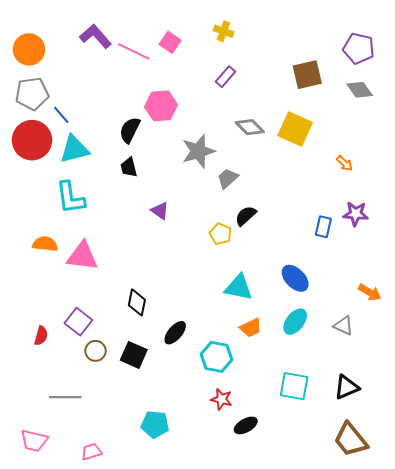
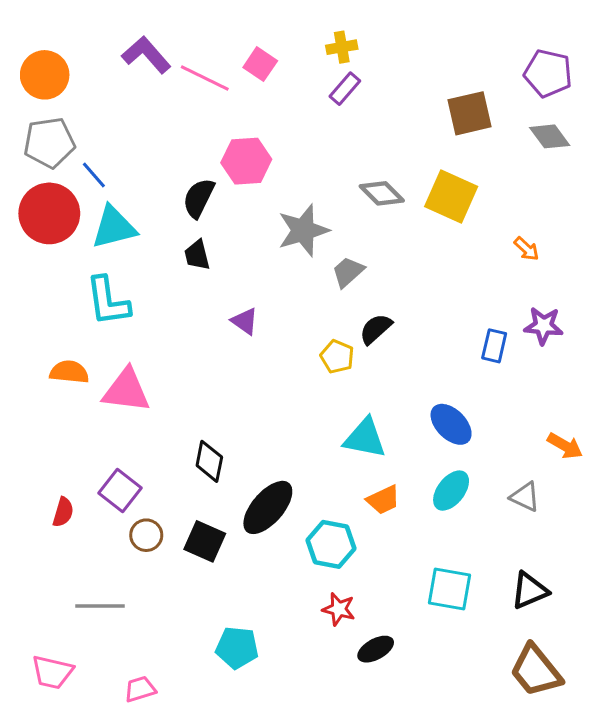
yellow cross: (224, 31) -> (342, 47), turned -30
purple rectangle: (226, 77) -> (345, 89), moved
black ellipse: (175, 333) -> (268, 507), size x1.5

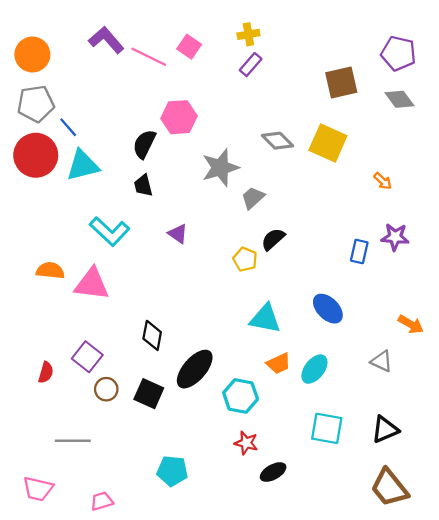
cyan L-shape: (108, 301) -> (110, 231), moved, turned -39
cyan ellipse: (451, 491) -> (314, 369), moved

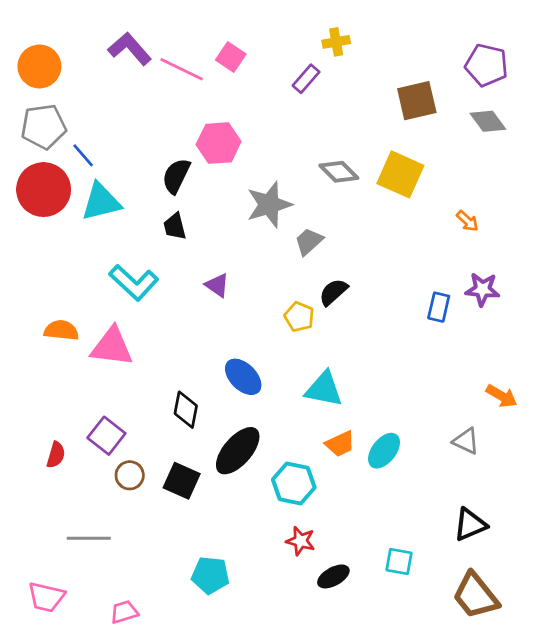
yellow cross: (248, 34) -> (336, 42), moved
blue ellipse: (328, 309) -> (243, 377), moved
cyan square: (327, 428) -> (399, 561), moved, size x0.7

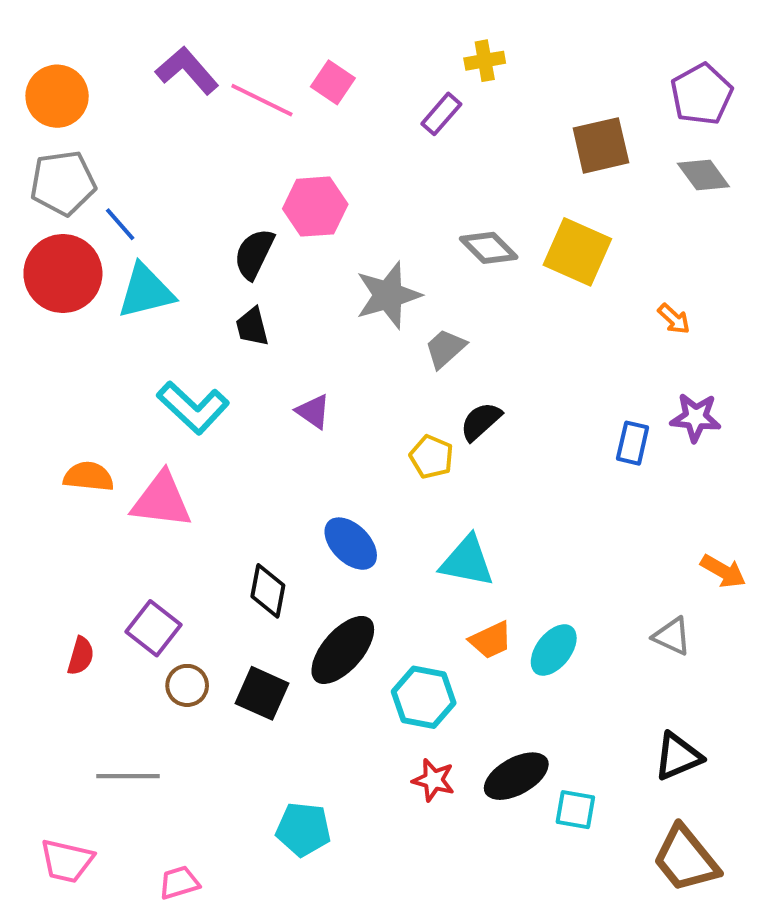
purple pentagon: (487, 65) -> (702, 94), turned 30
black ellipse: (333, 576) -> (516, 776), moved, size x1.4

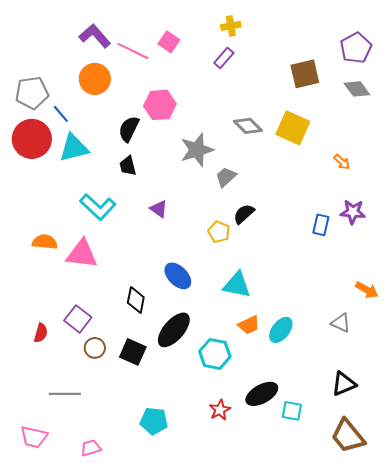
yellow cross: (485, 61) -> (231, 26), moved
orange circle: (57, 96) -> (95, 79), moved
red star: (433, 780) -> (220, 410), moved, turned 30

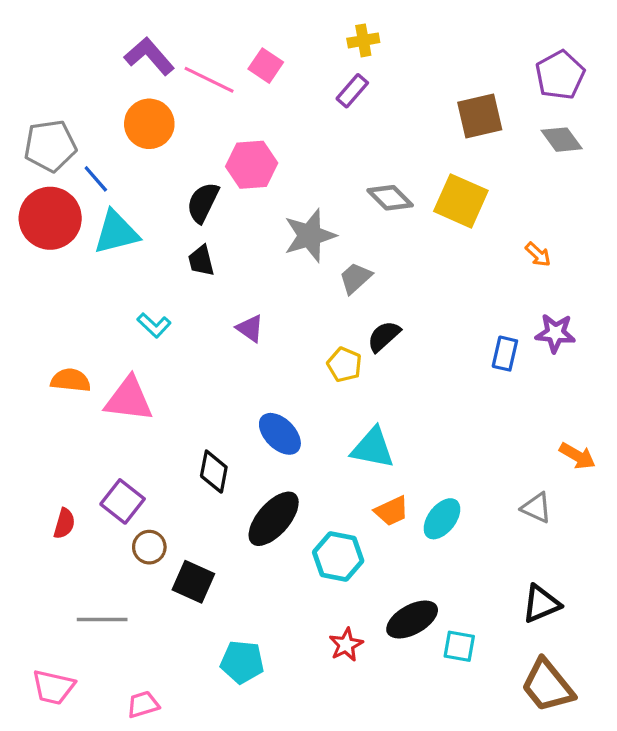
cyan L-shape: (98, 207) -> (154, 325), size x0.6
black square: (133, 352) -> (193, 582), moved

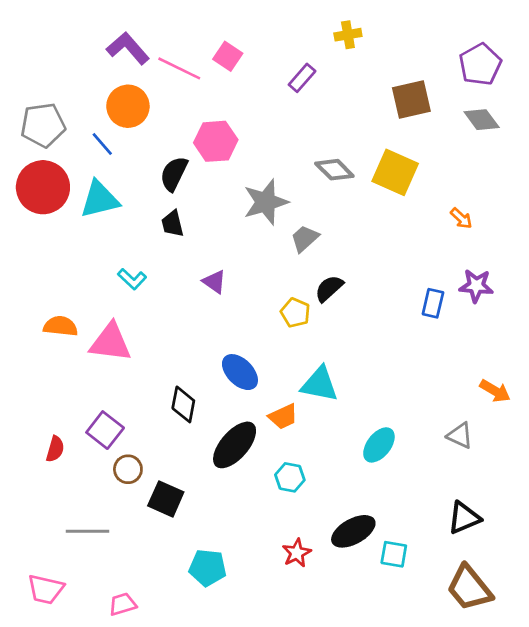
yellow cross: (363, 40) -> (348, 35), moved
blue line: (96, 179) -> (102, 144), moved
orange trapezoid: (392, 511) -> (283, 417), moved
cyan hexagon: (338, 557) -> (290, 477), size x0.7

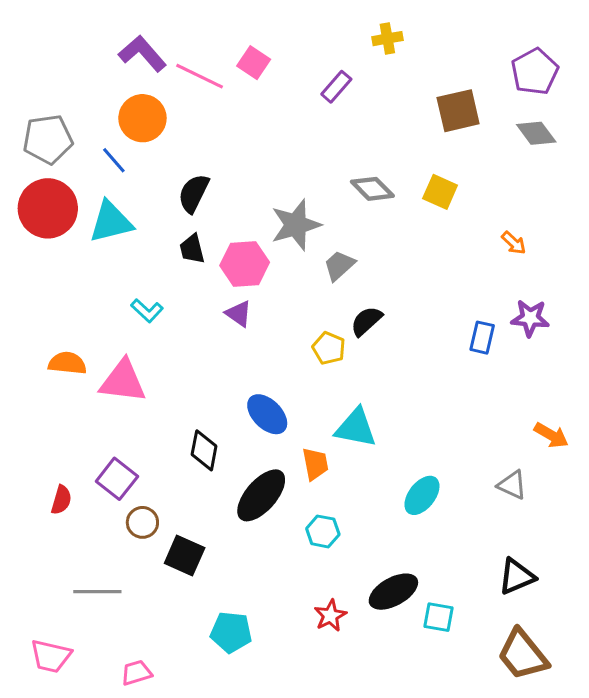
pink hexagon: (216, 141) -> (245, 264), moved
yellow square: (395, 172) -> (440, 192), size x0.7
orange trapezoid: (283, 417) -> (315, 464), turned -76

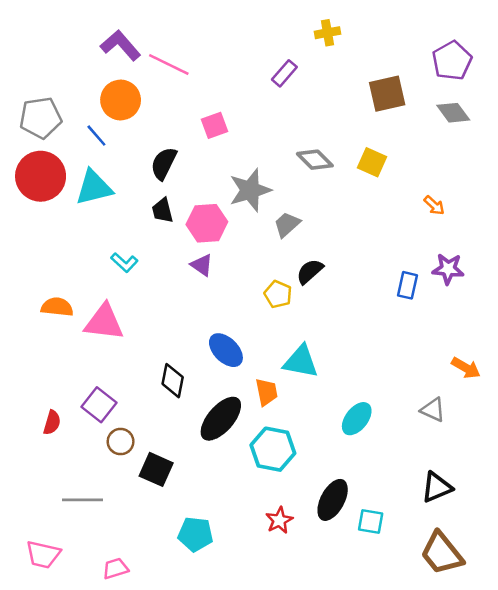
pink square: (254, 63) -> (215, 125), moved, turned 36
cyan hexagon: (323, 531) -> (273, 449), size x1.6
black ellipse: (393, 592) -> (333, 500), turned -33

